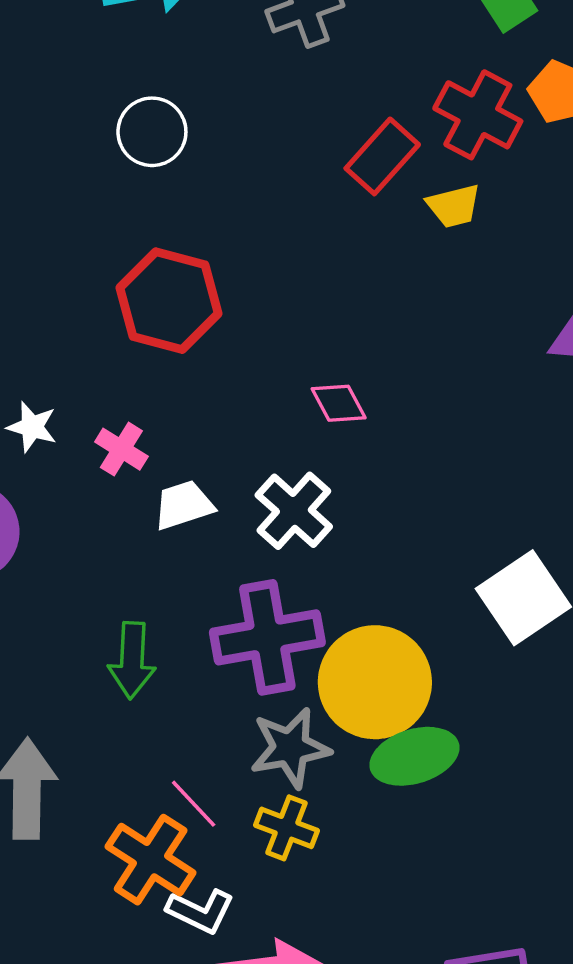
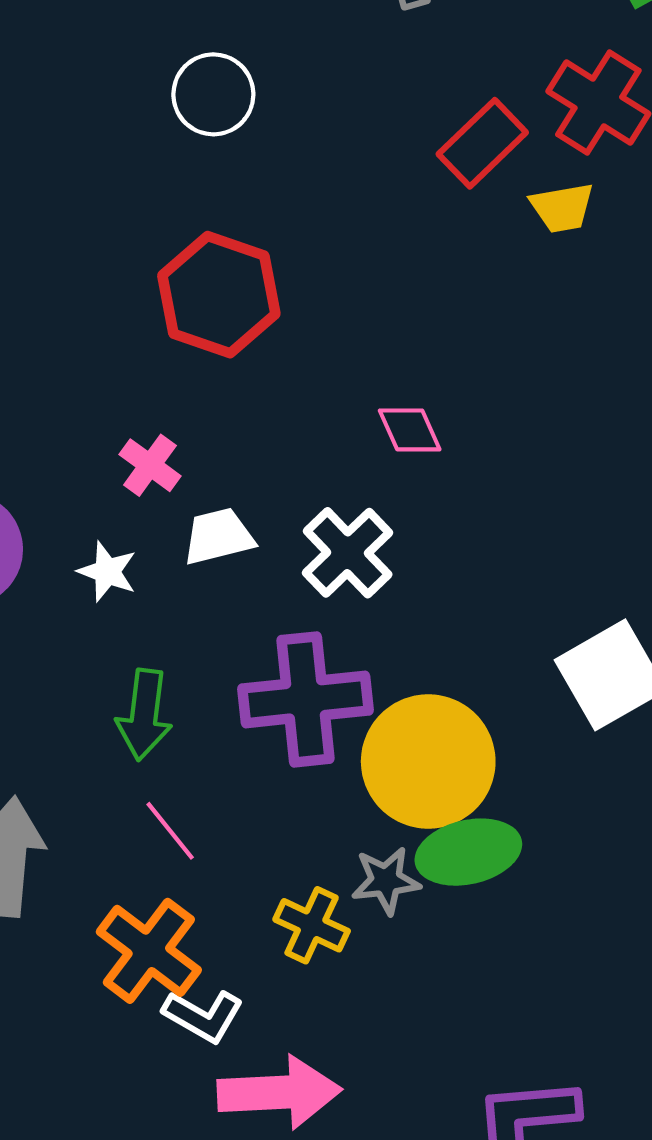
white star: (32, 427) -> (107, 572), moved
gray star: (290, 748) -> (386, 881), moved, size x0.7
pink line: (194, 804) -> (170, 831), moved

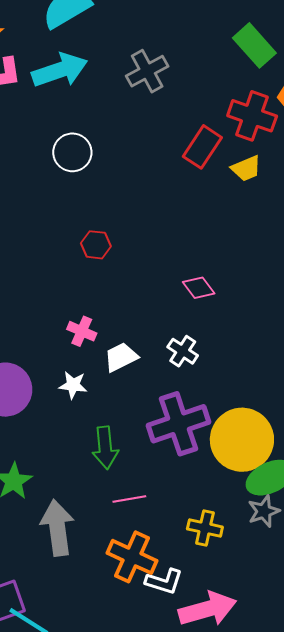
red hexagon: (219, 295) -> (96, 245), size x0.5
white cross: (348, 553) -> (183, 351), size x0.7
pink line: (170, 831) -> (129, 499), turned -48
gray star: (386, 881) -> (264, 511), moved

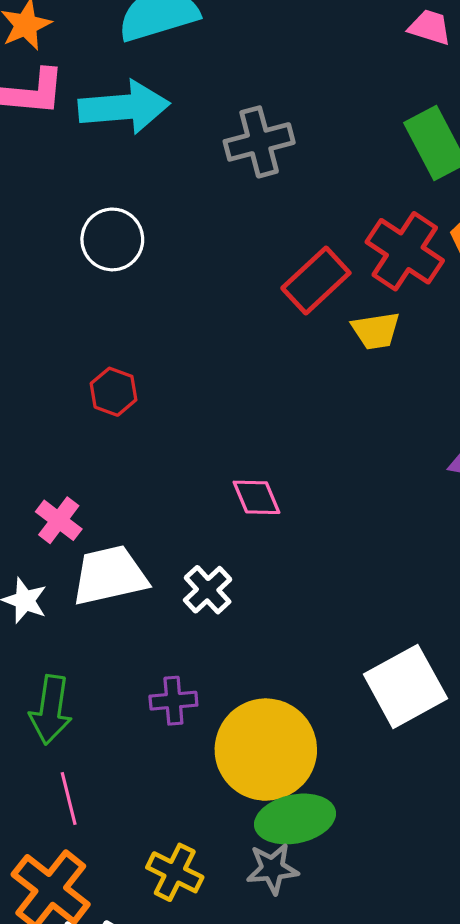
white trapezoid: (121, 357) -> (110, 575), size x1.4
purple cross: (178, 424) -> (173, 701), size x0.5
pink line: (129, 499) -> (69, 798), turned 72

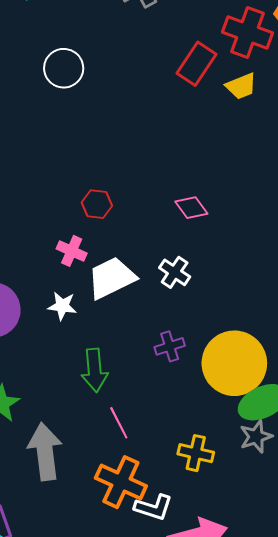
red hexagon: (114, 392) -> (97, 204), moved

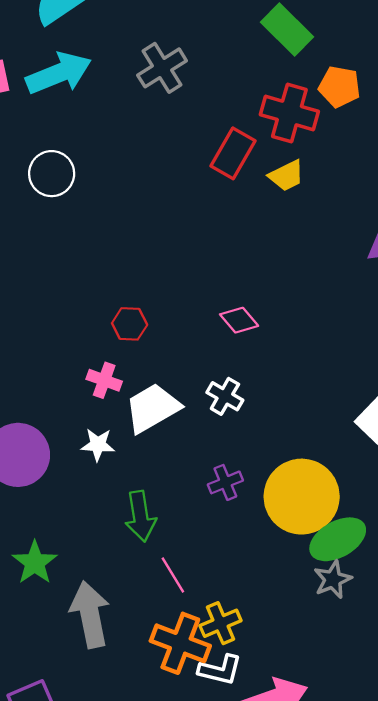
white circle: (64, 68) -> (52, 174), moved
yellow cross: (196, 453) -> (221, 623), moved, turned -32

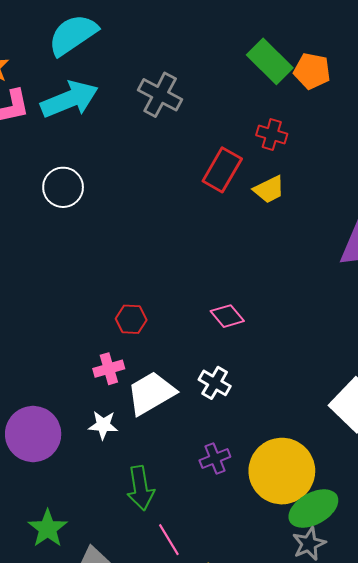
gray cross: (162, 68) -> (160, 95), turned -30
orange pentagon: (339, 87) -> (312, 71), moved
red cross: (289, 113) -> (272, 135), size x0.6
pink cross: (104, 380) -> (109, 369), turned -36

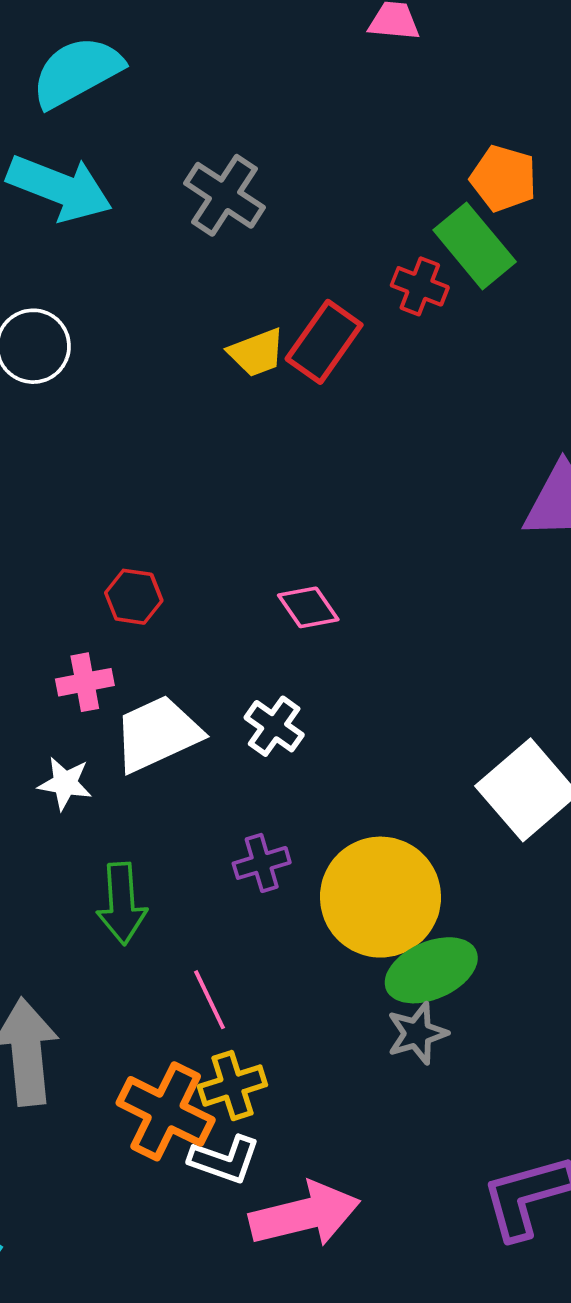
green rectangle: (270, 61) -> (475, 246), moved
cyan arrow: (69, 99) -> (60, 188), turned 38
yellow trapezoid: (269, 189) -> (257, 353), moved
pink line: (169, 540) -> (209, 1000), moved

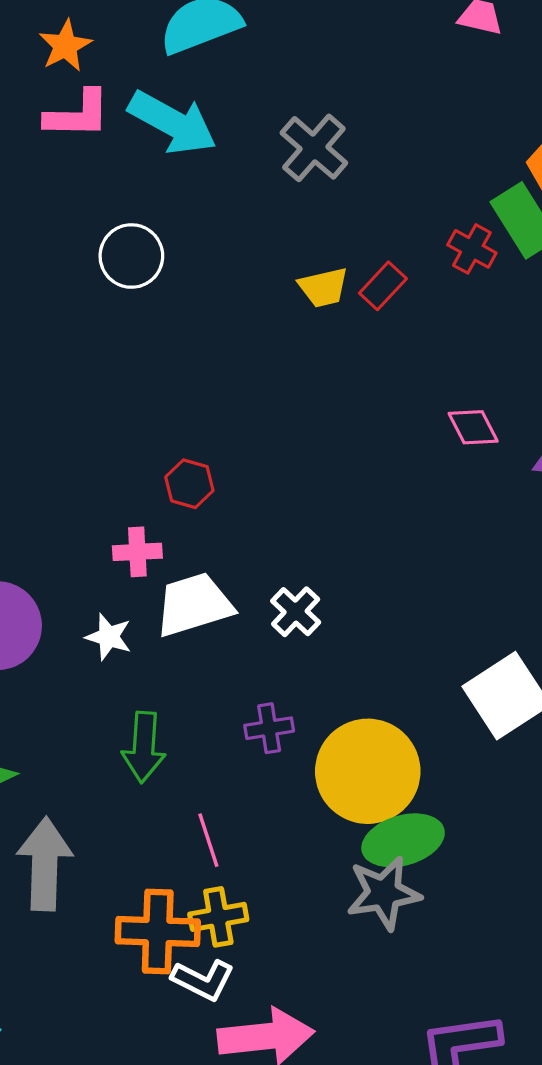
red rectangle: (324, 342) -> (383, 286), size x0.7
pink diamond: (308, 607) -> (473, 427), moved
gray star: (417, 1033) -> (384, 893), size x1.4
orange cross: (166, 1111) -> (158, 931), turned -32

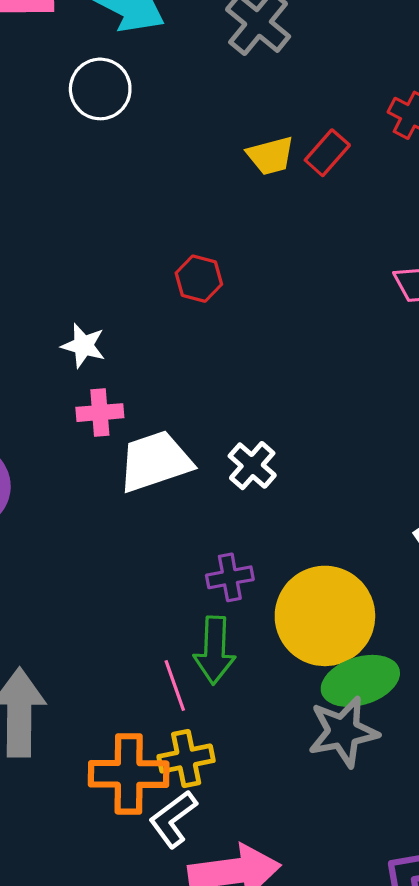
white circle: (131, 256) -> (100, 89), moved
red hexagon: (189, 484) -> (199, 279), moved
white star: (109, 637) -> (83, 346), moved
green arrow: (144, 747) -> (215, 650), moved
white L-shape: (203, 980) -> (173, 819), turned 118

